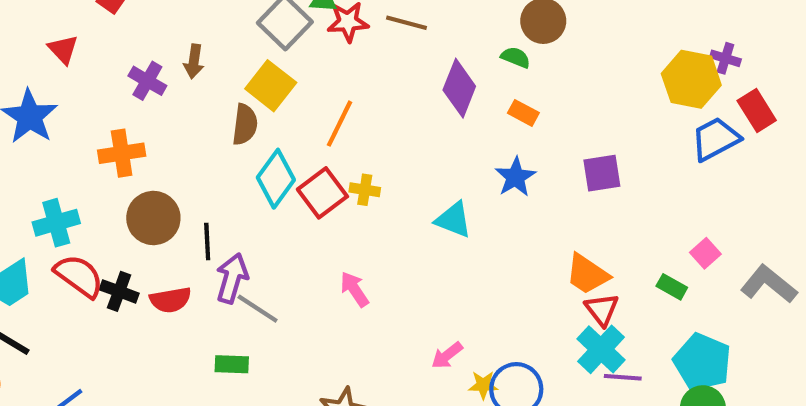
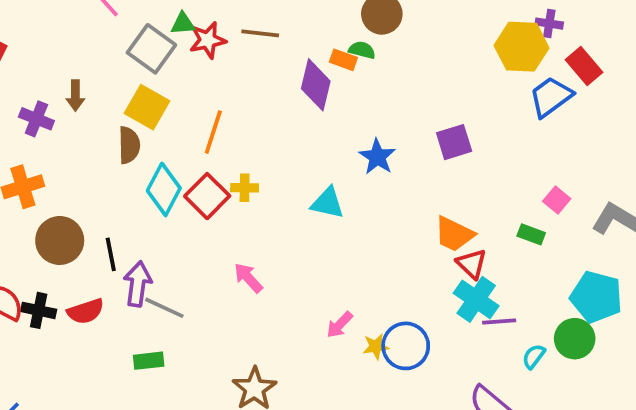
orange rectangle: (523, 113) -> (343, 60), moved
cyan pentagon: (702, 362) -> (596, 297), moved

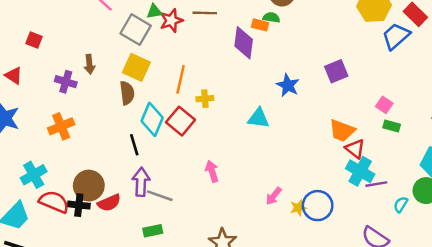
yellow cross: (245, 188) -> (205, 99), moved
pink square: (557, 200) -> (384, 105), moved
brown circle: (60, 240) -> (89, 186), moved
black line: (111, 254) -> (134, 145), moved
pink arrow: (248, 278) -> (212, 171), turned 30

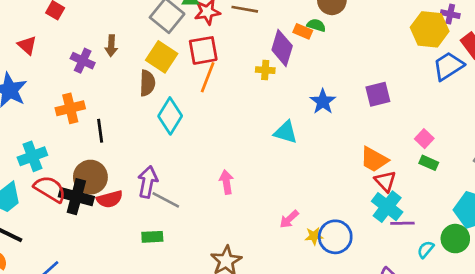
yellow cross: (205, 99) -> (265, 70), moved
red square: (180, 121) -> (203, 50), moved, turned 32
black line: (134, 145) -> (100, 131), moved
black cross: (79, 205) -> (76, 197), size x1.4

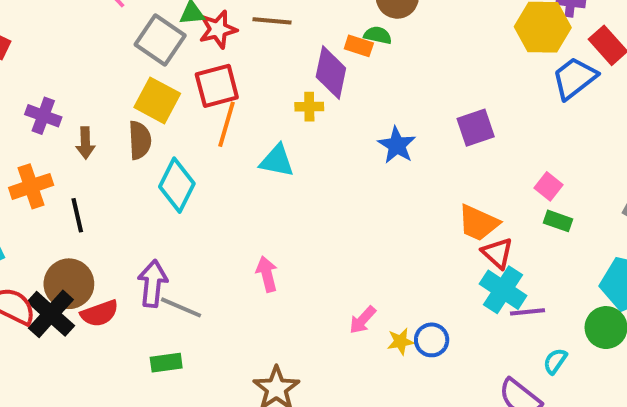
brown arrow: (111, 46) -> (85, 143), moved
cyan triangle: (286, 132) -> (277, 161), moved
black cross: (76, 197) -> (51, 314), turned 32
blue circle: (335, 237) -> (432, 340), size x0.7
cyan semicircle: (426, 249) -> (555, 361), moved

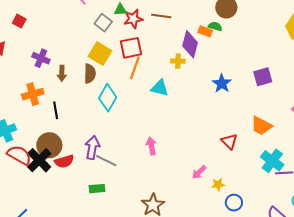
gray square: (160, 40) -> (103, 23), size x0.7
red triangle: (497, 253) -> (229, 142), moved
blue circle: (432, 340) -> (234, 203), moved

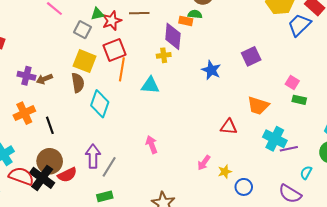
brown arrow: (62, 73) -> (44, 79), moved, turned 77
red triangle: (229, 142) -> (229, 127), turned -30
gray line: (106, 161) -> (109, 167), turned -75

